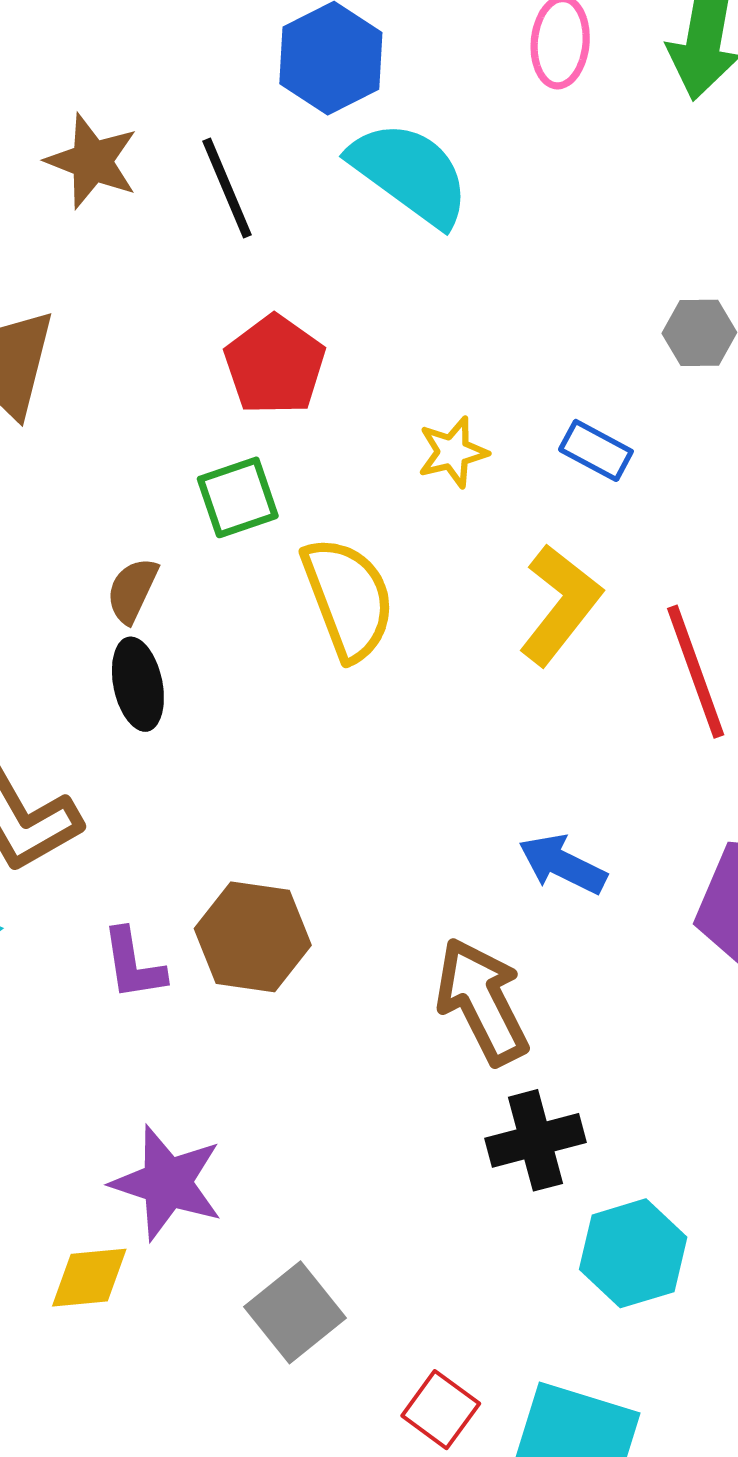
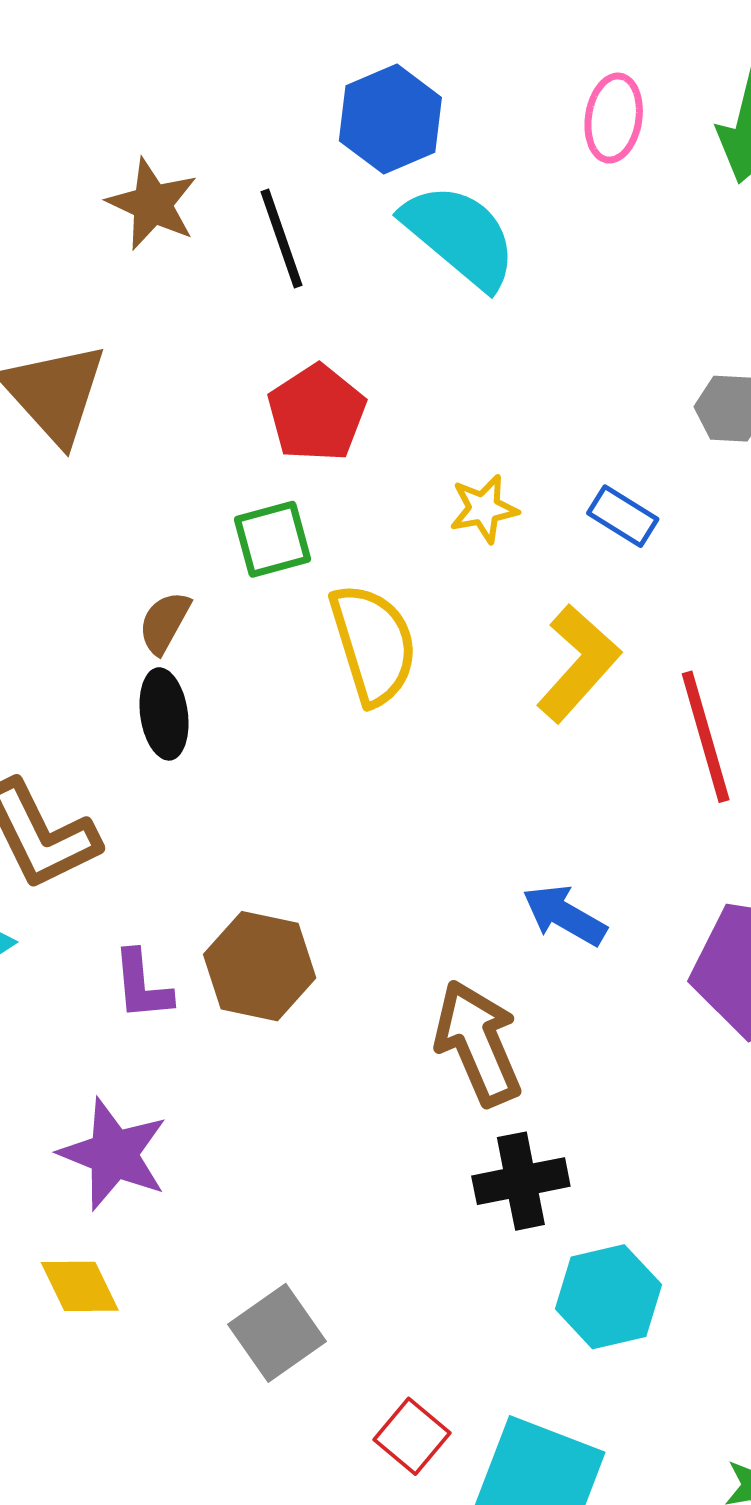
purple star: (167, 1183) -> (114, 1154), moved
yellow diamond: (89, 1278) -> (80, 1286), turned 66

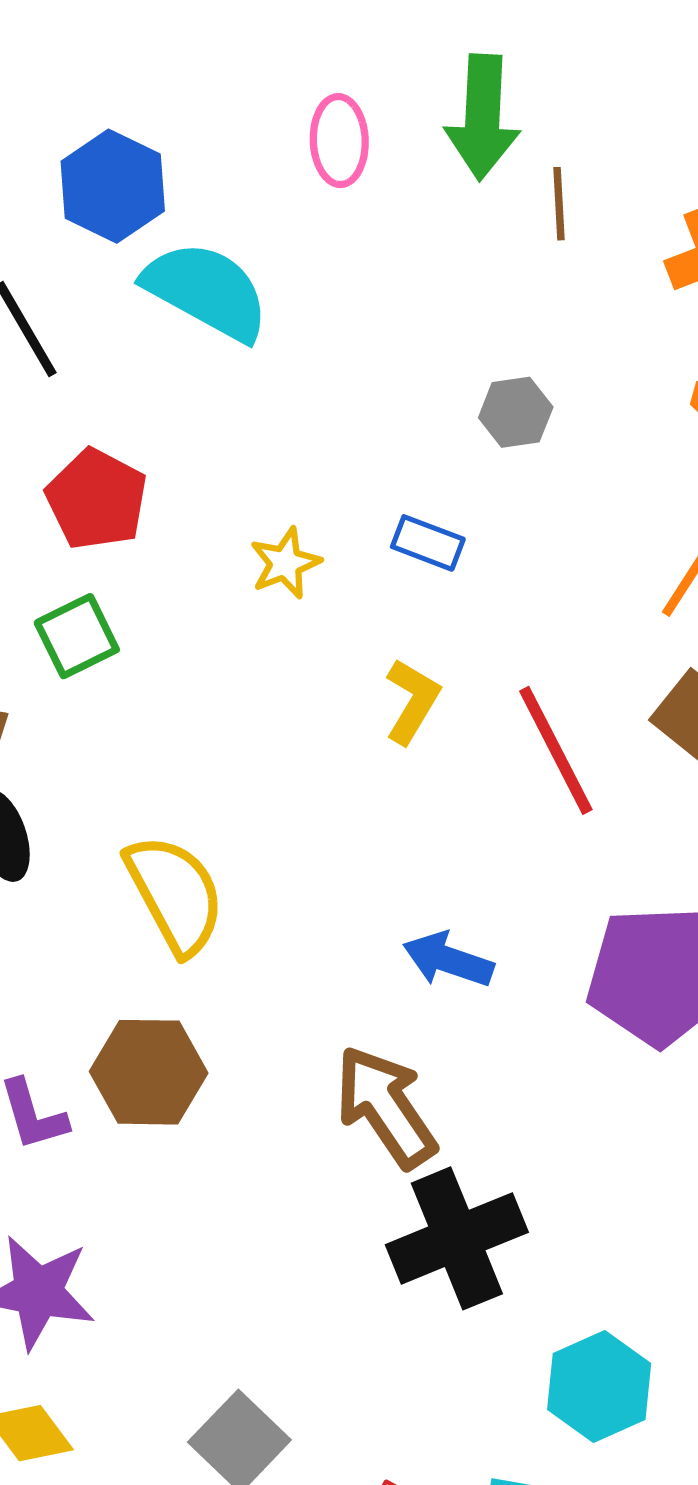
yellow semicircle: (373, 644) -> (175, 894), moved
yellow L-shape: (578, 663) -> (412, 701), size x0.7
black cross: (521, 1181) -> (457, 1238), size x1.4
cyan hexagon: (608, 1297) -> (599, 1387), moved

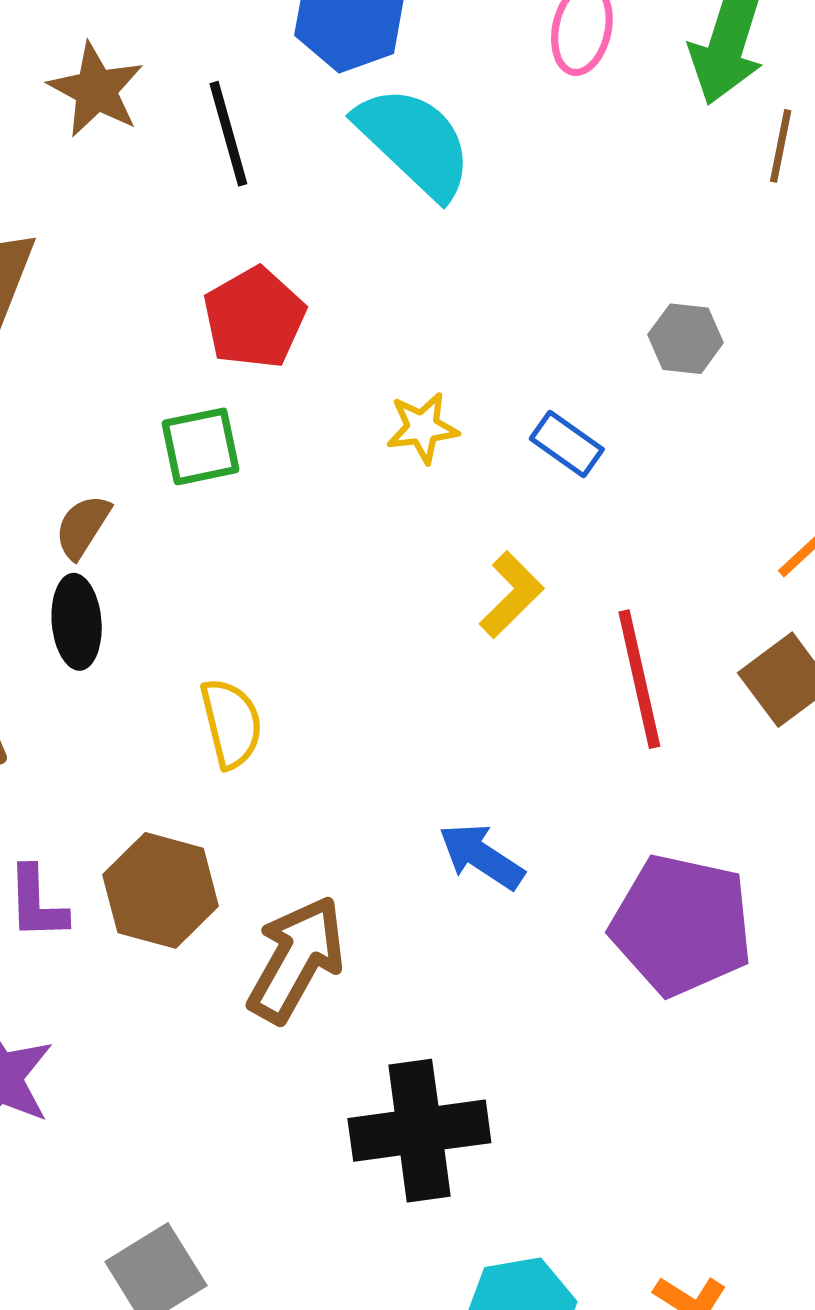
yellow semicircle: (175, 894) -> (231, 723), size x0.7
brown arrow: (386, 1107) -> (296, 959), moved, turned 49

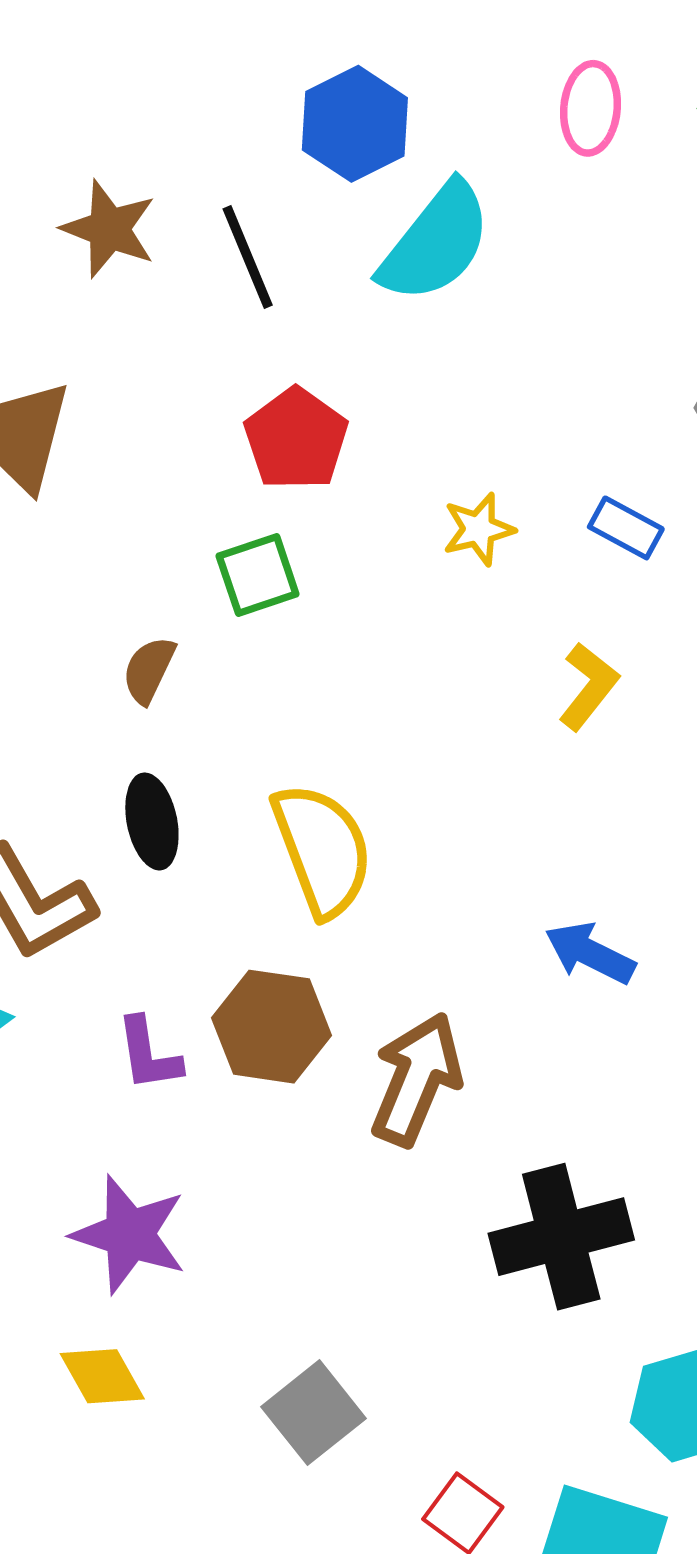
cyan semicircle: (414, 142) -> (436, 243), turned 92
black ellipse: (77, 622) -> (152, 821), moved
yellow semicircle: (231, 723) -> (322, 850), size x1.5

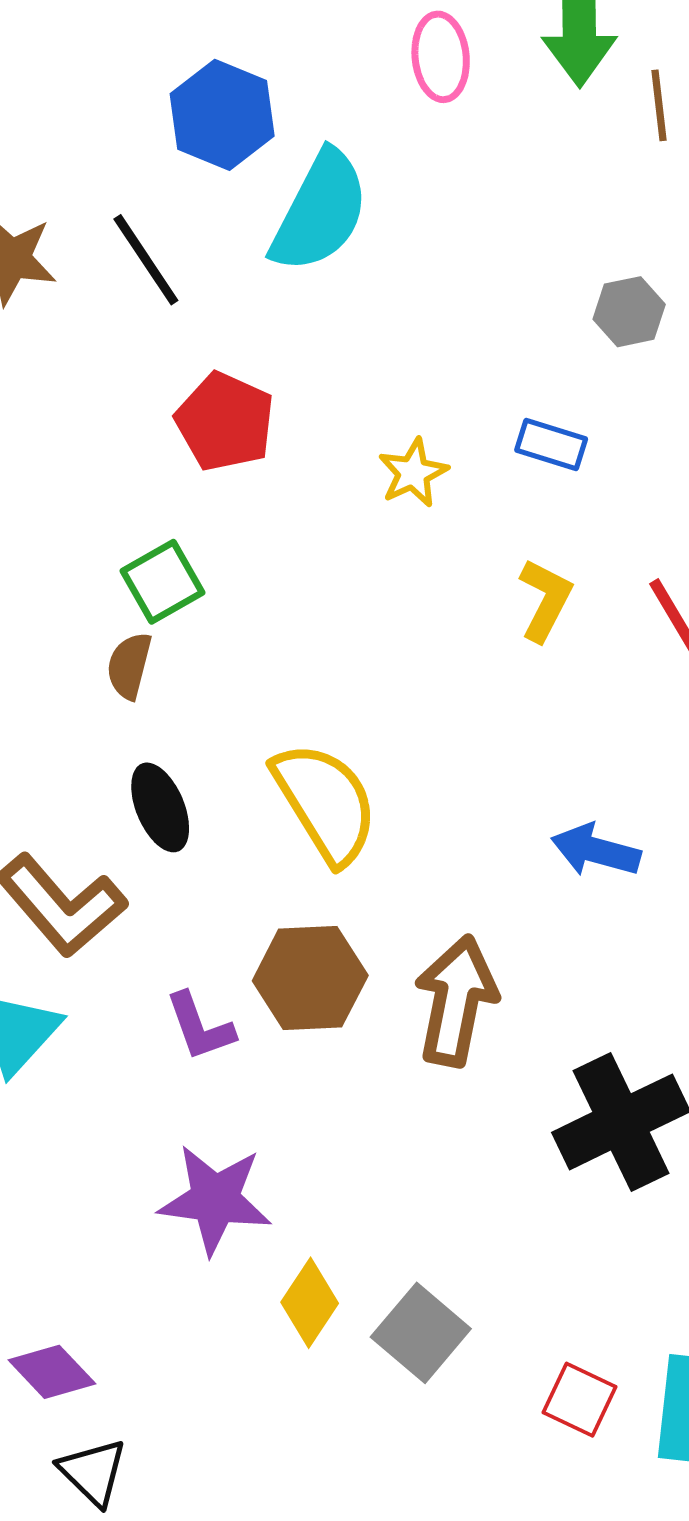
green square: (258, 575) -> (162, 582), moved
yellow diamond: (102, 1376) -> (310, 1303), moved, turned 74

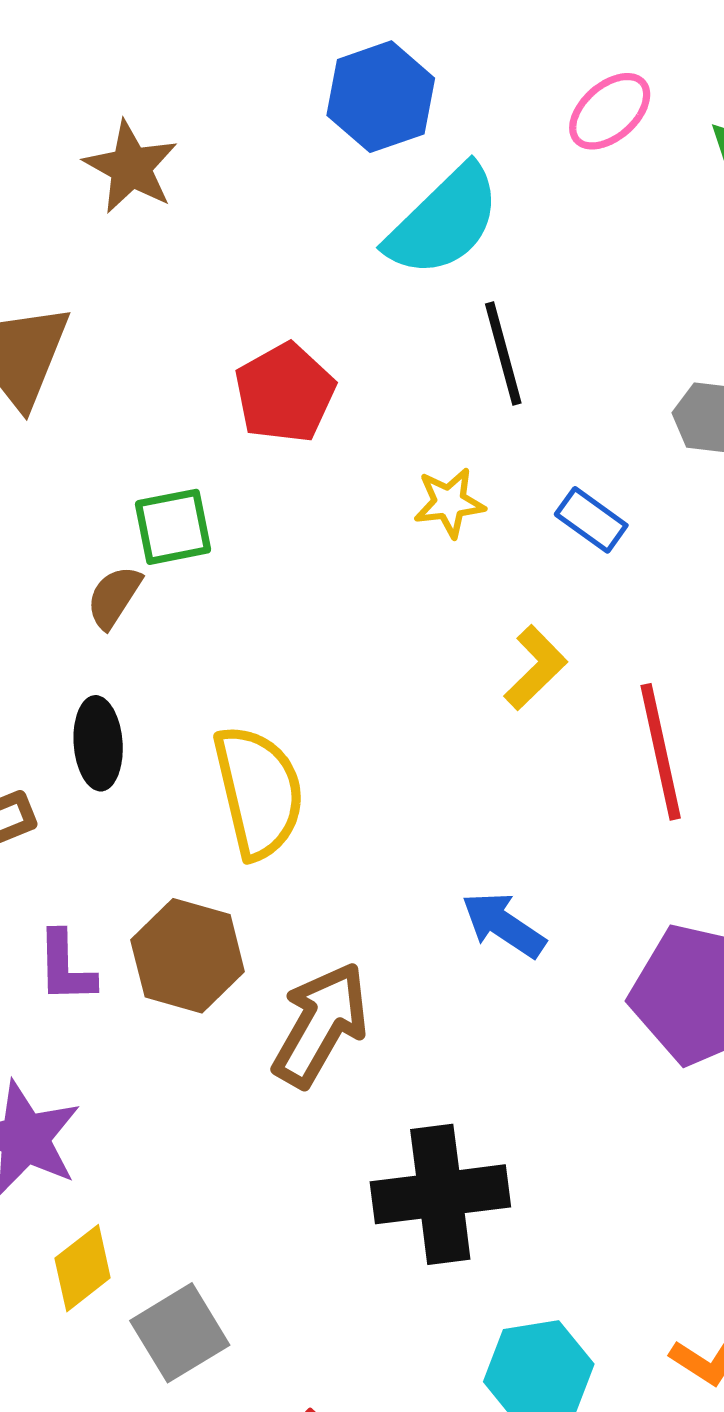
pink ellipse: (441, 57) -> (610, 111), turned 36
black line: (146, 260) -> (503, 353), moved

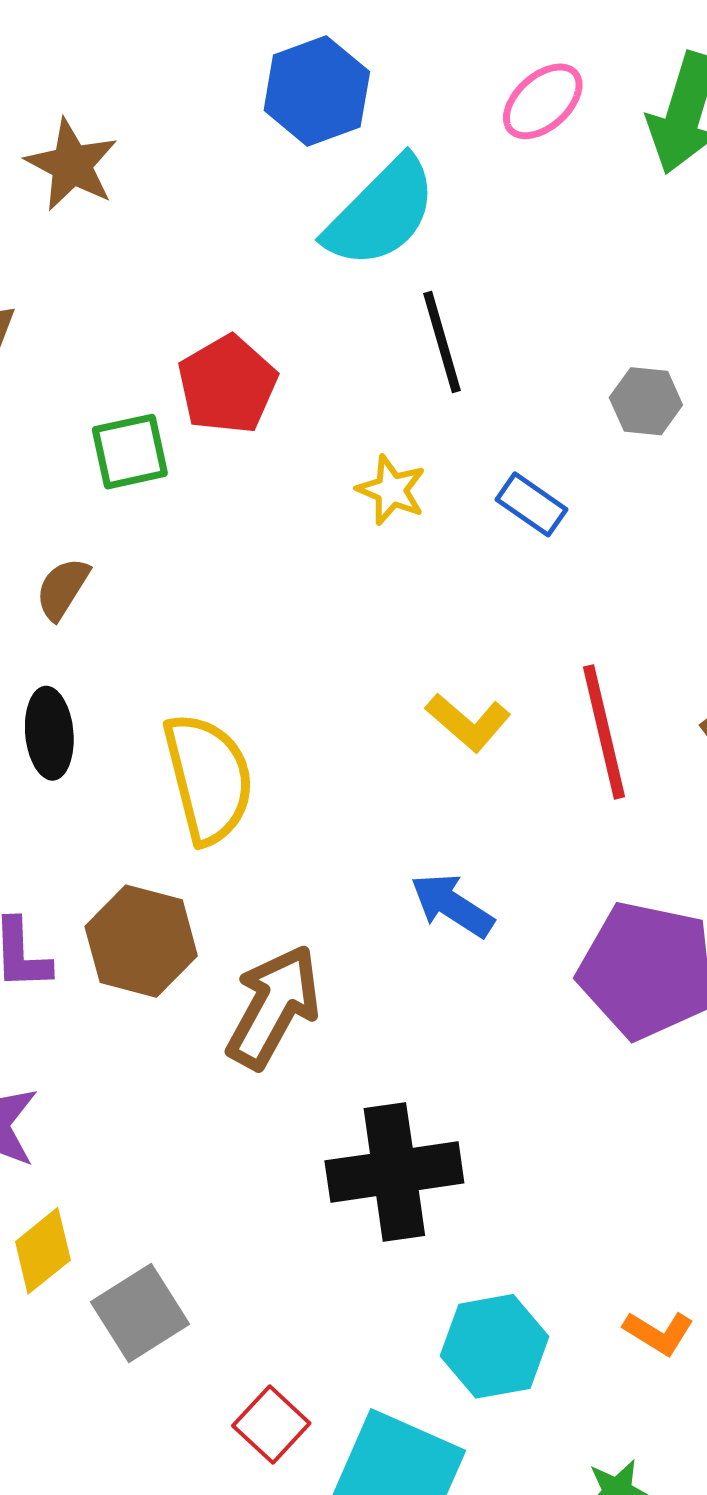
yellow star: (449, 503) -> (391, 490), turned 30
green square: (173, 527) -> (130, 452), moved
yellow L-shape: (535, 668) -> (468, 722), moved, turned 86

